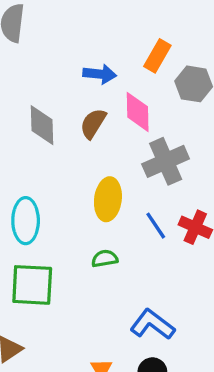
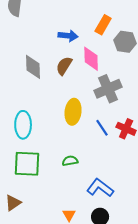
green semicircle: (105, 259) -> (70, 161), moved

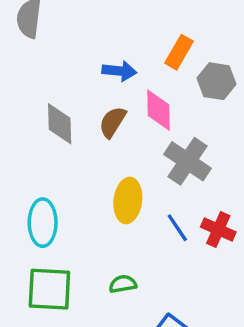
gray cross: (108, 89) -> (188, 161), turned -32

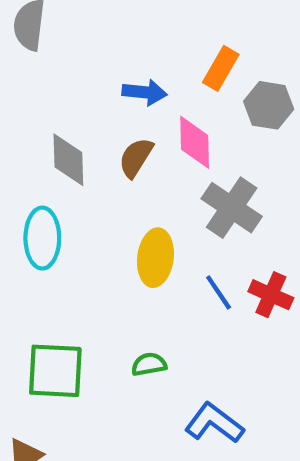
cyan ellipse: (43, 223) -> (42, 238), moved

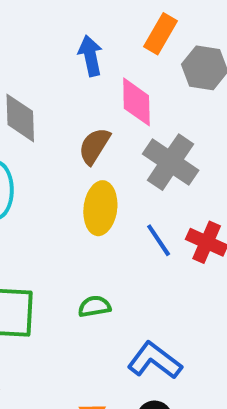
blue arrow: (145, 92) -> (90, 56), turned -108
brown semicircle: (136, 158) -> (94, 146), moved

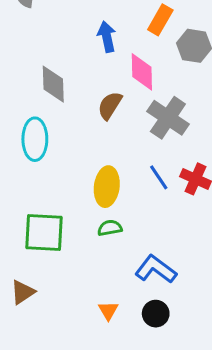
yellow ellipse: (100, 208) -> (107, 187), moved

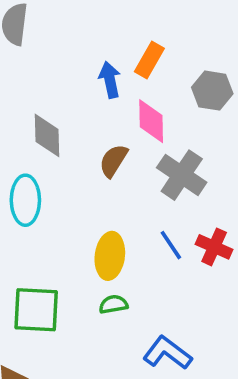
orange rectangle: (160, 20) -> (149, 60), moved

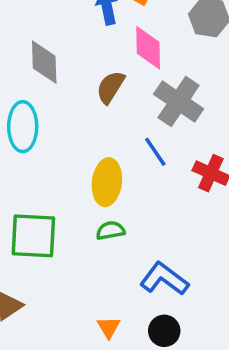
blue line: (171, 245) -> (155, 152), moved

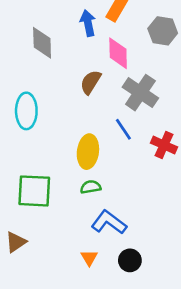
gray diamond: (44, 62) -> (42, 43), moved
blue L-shape: (164, 279) -> (109, 222), moved

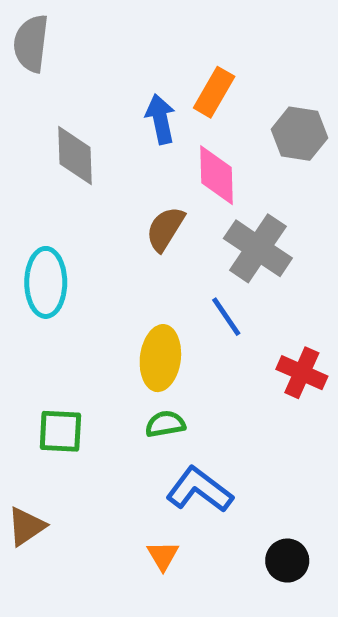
red cross: (164, 145) -> (302, 373), moved
green square: (34, 191) -> (60, 431), size x0.7
black circle: (130, 260) -> (287, 561), moved

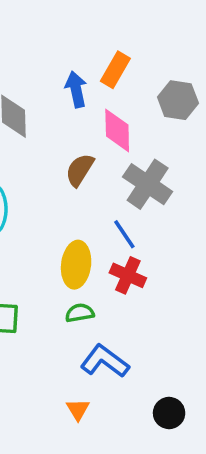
red cross: (302, 373) -> (128, 275), moved

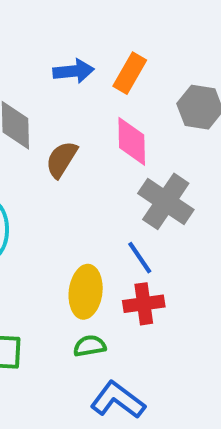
blue arrow: (76, 89) -> (74, 71), moved, turned 96
brown semicircle: (80, 170) -> (62, 159), moved
red cross: (128, 275) -> (144, 304), turned -32

